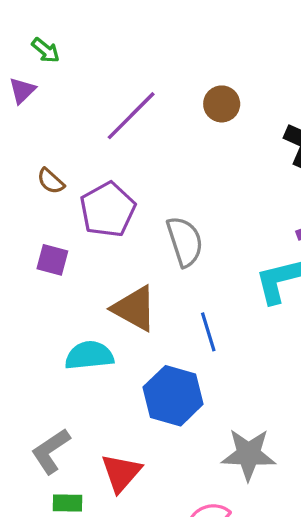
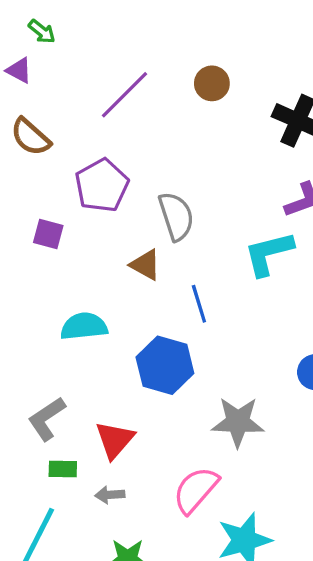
purple triangle: (22, 91) -> (19, 70), turned -48
brown semicircle: (51, 181) -> (30, 137), moved, size x1.5
brown triangle: (134, 308) -> (145, 265), moved, size x0.7

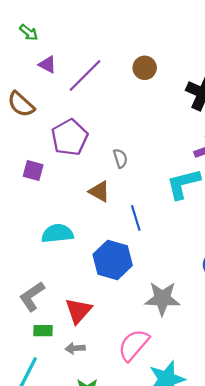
purple triangle: (19, 70) -> (47, 65), moved
gray semicircle: (176, 216) -> (120, 158), size x0.6

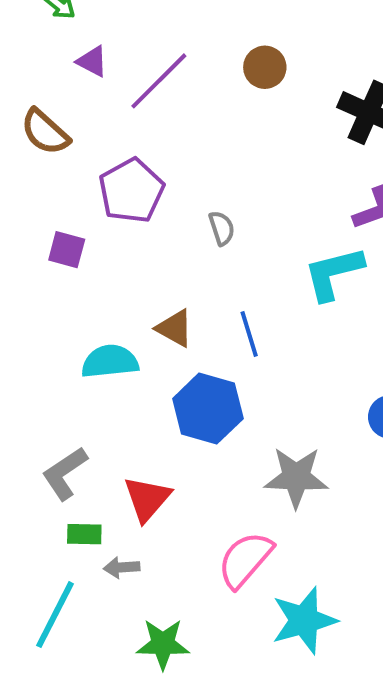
brown triangle: (99, 191) -> (175, 328), moved
gray arrow: (75, 348) -> (122, 567), moved

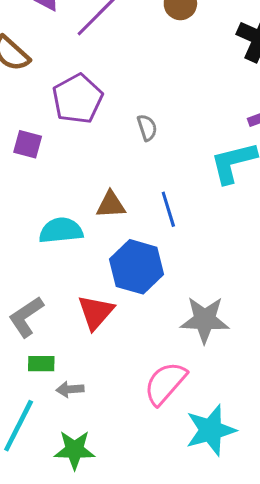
brown triangle: (175, 328) -> (111, 205), turned -32
red triangle: (147, 499) -> (96, 312), moved
green star: (163, 644) -> (75, 450), moved

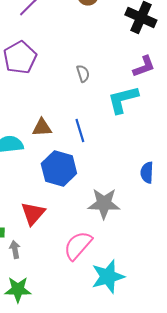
gray semicircle: (147, 128) -> (83, 74), moved
red triangle: (96, 312) -> (33, 214), moved
gray arrow: (70, 389) -> (15, 250), turned 84

